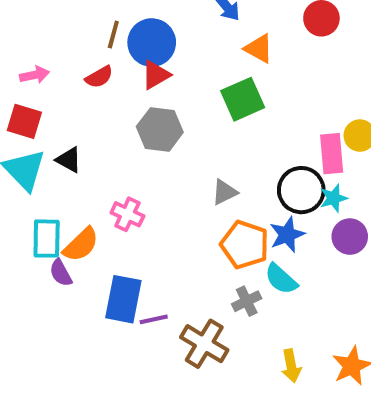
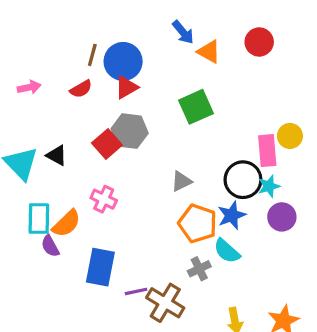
orange triangle: (259, 49) -> (209, 52), moved
red square: (24, 121) -> (107, 144), moved, turned 32
purple line: (154, 319) -> (136, 291), moved

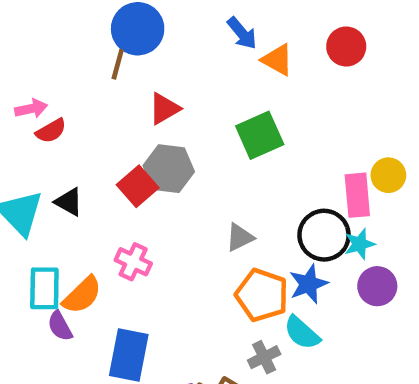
blue circle: (123, 61) -> (138, 29), moved
red semicircle: (81, 89) -> (51, 131), moved

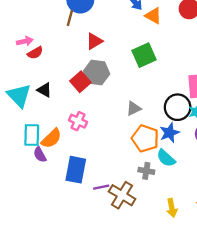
gray cross: (264, 357) -> (146, 171), turned 35

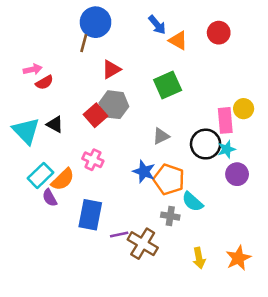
gray triangle: (134, 108) -> (161, 136), moved
blue star: (169, 133) -> (144, 172), moved, turned -30
cyan rectangle: (32, 135) -> (40, 175), turned 45

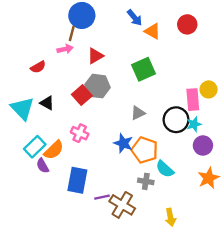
pink arrow: (33, 69) -> (65, 49), moved
orange star: (238, 258) -> (209, 178), moved

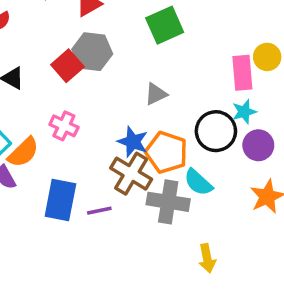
black circle: (176, 120) -> (216, 131), moved
gray cross: (146, 181) -> (168, 202), size x1.6
purple line: (102, 197) -> (99, 211), moved
brown cross: (122, 205) -> (131, 174), moved

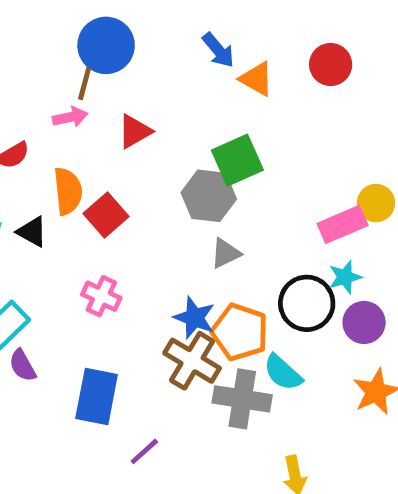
gray hexagon: (92, 52) -> (209, 196), moved
pink rectangle: (242, 73) -> (343, 225), turned 72
orange semicircle: (23, 152) -> (68, 191), moved, turned -52
purple line: (99, 211) -> (144, 451), moved, turned -30

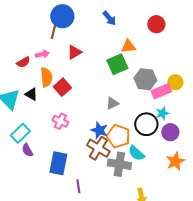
orange triangle: (257, 79) -> (128, 46), moved, turned -35
pink arrow: (70, 117) -> (42, 54), moved
gray hexagon: (209, 196) -> (145, 79), moved
purple line: (144, 451) -> (78, 186), turned -56

